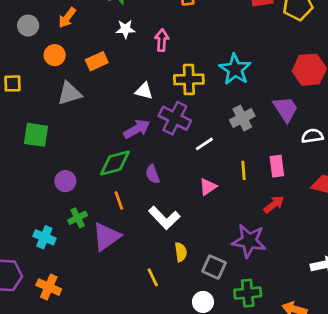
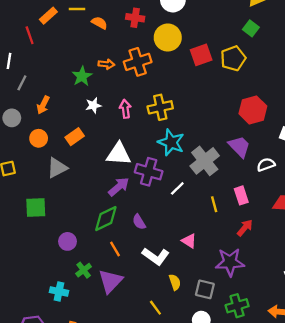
cyan star: (235, 69) -> (171, 142), moved
yellow cross: (189, 79) -> (160, 107), moved
white triangle: (144, 91) -> (119, 154), size x1.6
gray cross: (242, 118) -> (205, 161), size x1.4
pink triangle: (208, 187) -> (189, 241), moved, turned -42

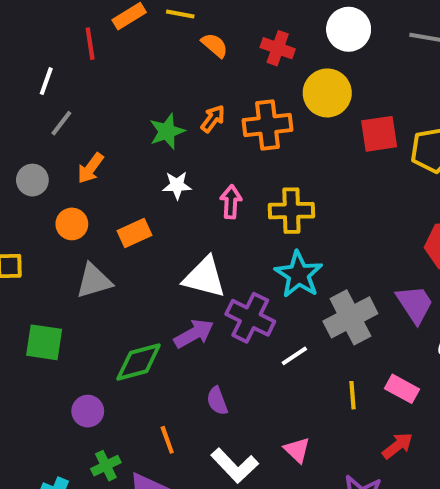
orange arrow: (106, 64) -> (213, 119), turned -70
pink rectangle: (241, 195) -> (402, 389), turned -54
green diamond: (106, 219) -> (139, 362), moved

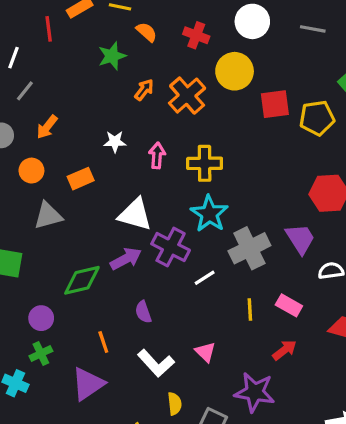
orange cross: (268, 125) -> (187, 96), turned -36
green star: (167, 131) -> (112, 56), moved
green cross: (106, 466) -> (41, 354), moved

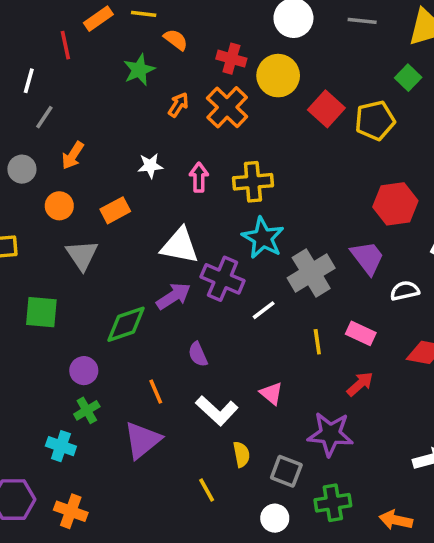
red cross: (196, 35) -> (231, 59), moved
red square: (275, 104) -> (326, 109), turned -36
gray triangle: (48, 216) -> (82, 255), turned -44

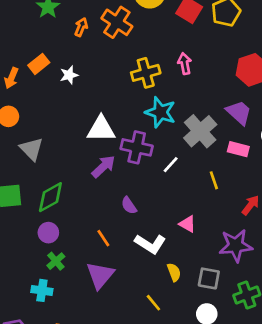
pink arrow: (199, 177) -> (185, 64), moved
orange rectangle: (115, 210) -> (39, 64), moved
green diamond: (126, 324) -> (50, 197), moved
pink rectangle: (361, 333) -> (238, 149), moved

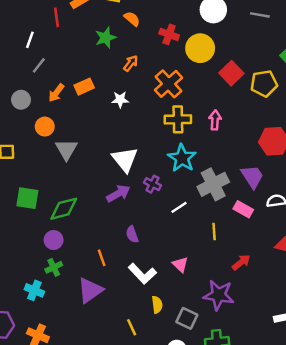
orange cross: (117, 22) -> (169, 84), moved
white star: (69, 75) -> (120, 100), moved
white triangle: (101, 129) -> (125, 159), turned 36
purple cross: (137, 147) -> (153, 184), size x0.6
gray triangle: (32, 149) -> (66, 149), moved

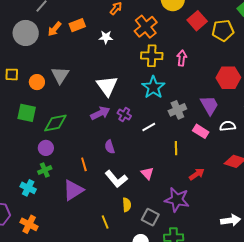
gray circle: (21, 100) -> (26, 33), size x1.6
orange circle: (45, 127) -> (37, 82), moved
purple cross: (153, 184) -> (124, 115), moved
gray cross: (213, 184) -> (177, 110), size x0.7

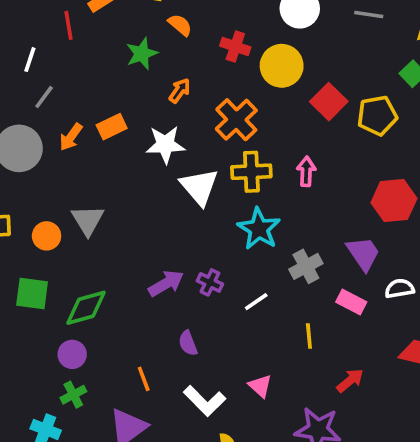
white star: (106, 37) -> (165, 145), size x1.5
white triangle: (107, 86) -> (199, 187), moved

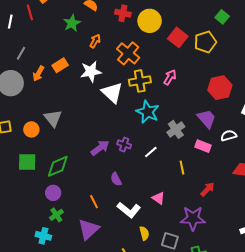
white line: (30, 60) -> (10, 22), moved
pink arrow: (306, 171) -> (170, 77), turned 35

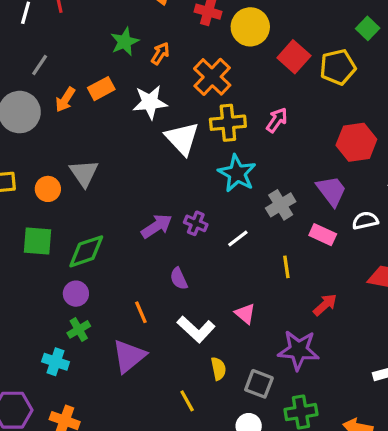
green star: (72, 23) -> (125, 42), moved

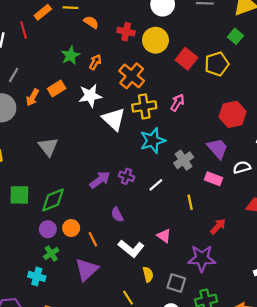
cyan star: (237, 173) -> (153, 141), turned 30
orange circle: (48, 189) -> (71, 228), moved

